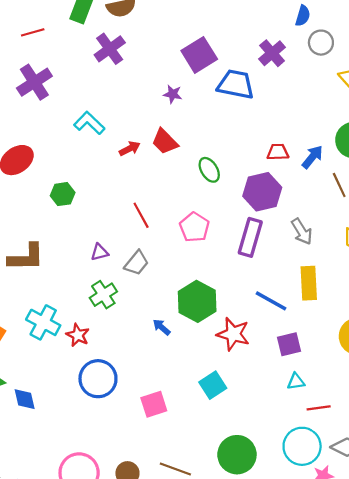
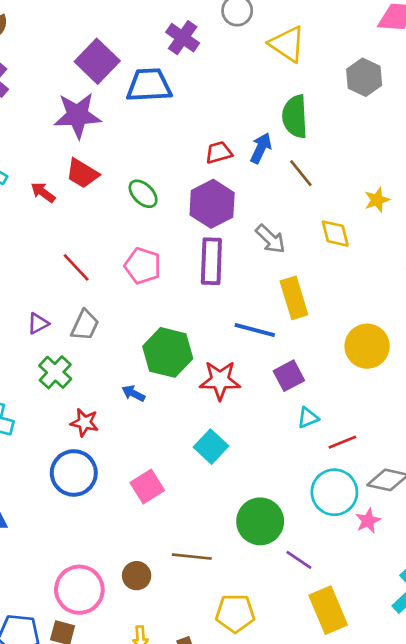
purple star: (173, 94) -> (78, 115), size x2.0
red arrow: (130, 149) -> (43, 192), turned -102
red star: (78, 335) -> (84, 423), moved

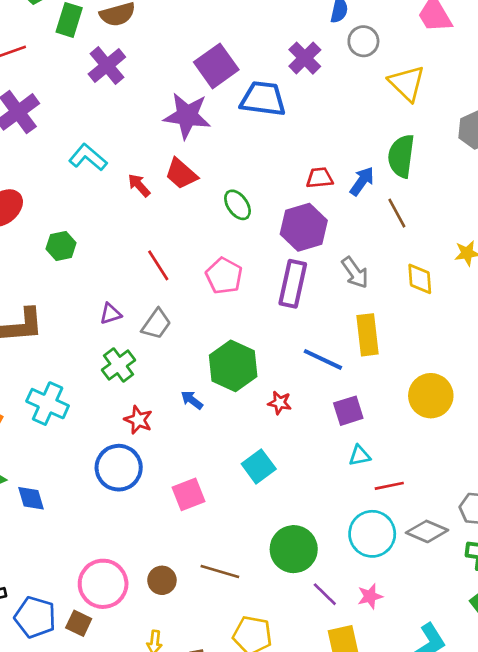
red star: (220, 380) -> (280, 403), size x0.6
pink star: (368, 521) -> (370, 596), moved

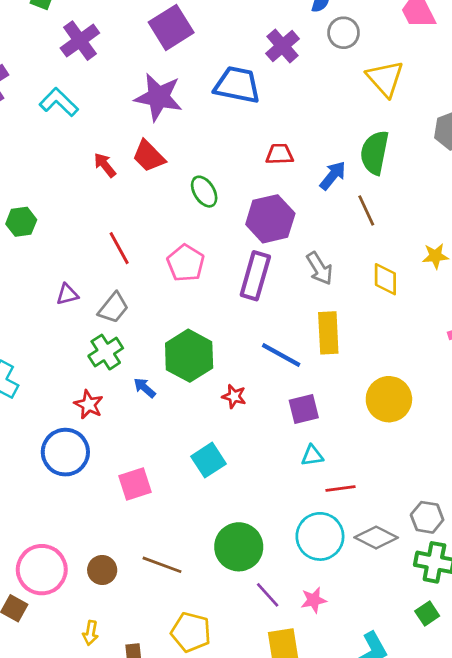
purple square: (216, 66) -> (171, 27), moved
cyan L-shape: (88, 157) -> (59, 102), moved
red trapezoid: (320, 178) -> (280, 154), moved
green cross: (119, 365) -> (106, 352), moved

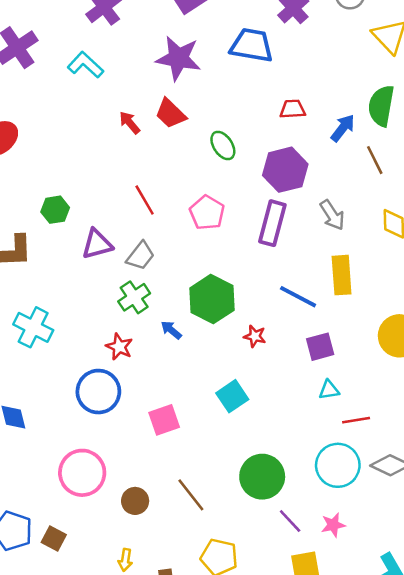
green hexagon: (21, 222) -> (55, 210), moved
purple triangle: (67, 294) -> (97, 244), size x1.5
brown line: (162, 565) -> (191, 495), turned 33
pink circle: (42, 570) -> (82, 473), moved

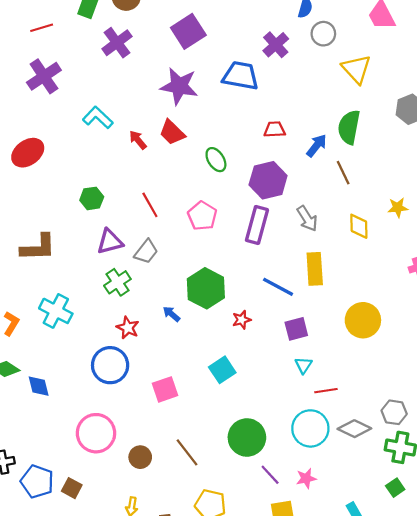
cyan L-shape: (85, 65) -> (98, 118), moved
green hexagon: (55, 210) -> (92, 198), moved
green cross: (134, 297) -> (117, 282), moved
red star: (255, 336) -> (242, 320), turned -30
cyan triangle: (329, 390) -> (303, 365), turned -48

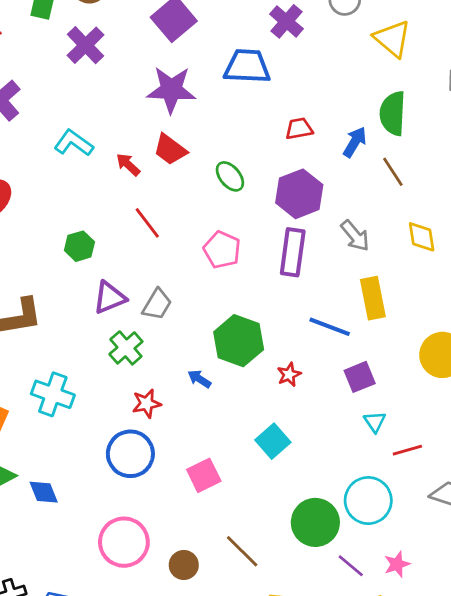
red line: (150, 205) -> (147, 223), moved
red star: (128, 328) -> (147, 404), turned -30
cyan circle: (310, 428) -> (368, 501), moved

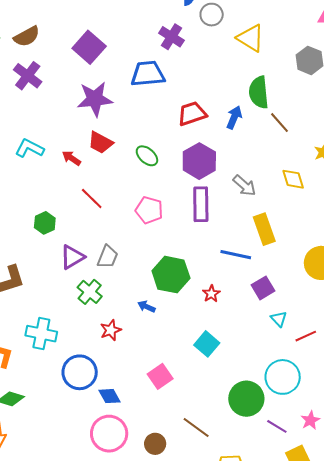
red trapezoid: (299, 129) -> (192, 114), size x1.4
brown line: (393, 172) -> (279, 123), moved
blue circle: (130, 454) -> (80, 372), moved
blue diamond: (44, 492) -> (109, 396), moved

